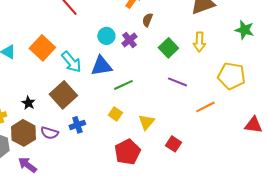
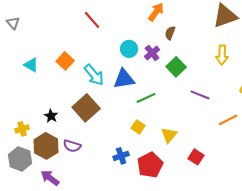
orange square: (42, 48) -> (65, 61), size x0.7
green square: (168, 48) -> (176, 67), moved
blue cross: (77, 125) -> (121, 156), moved

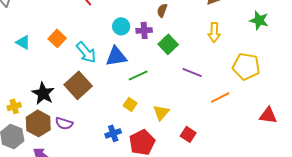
purple cross: (152, 53) -> (144, 30), turned 35
black star: (51, 116) -> (43, 93), size x1.6

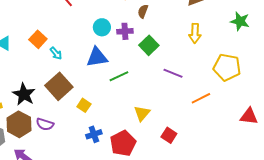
cyan arrow: (86, 52) -> (56, 53), moved, size x0.6
yellow square: (130, 104) -> (84, 105), moved

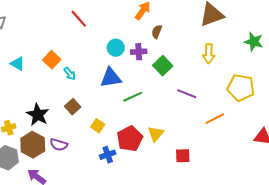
brown square: (59, 86) -> (73, 107), size x0.6
red square: (169, 135) -> (183, 156), turned -35
red pentagon: (123, 143) -> (130, 139), moved

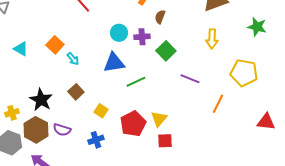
orange line: (215, 119) -> (218, 104), turned -36
blue cross: (108, 155) -> (96, 140), moved
red square: (183, 156) -> (165, 141), moved

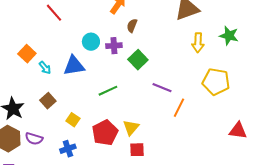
yellow arrow: (212, 39) -> (198, 43), moved
blue triangle: (114, 63) -> (74, 66), moved
orange line: (218, 104) -> (179, 108), moved

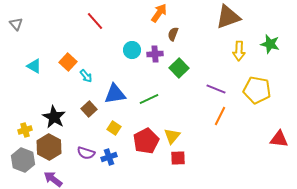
blue triangle: (74, 66) -> (115, 94), moved
purple line: (162, 88) -> (216, 89), moved
purple semicircle: (34, 139) -> (86, 153), moved

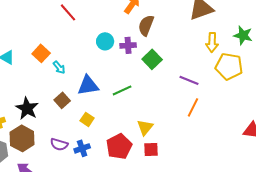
brown semicircle: (173, 34) -> (146, 25), size x1.5
yellow pentagon: (257, 90) -> (229, 66), moved
red pentagon: (146, 141) -> (119, 146), moved

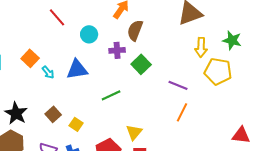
cyan circle: (105, 41) -> (89, 34), moved
blue triangle: (88, 85) -> (77, 69), moved
brown square: (62, 100) -> (53, 114), moved

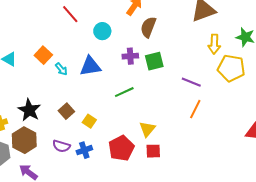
purple cross: (117, 50) -> (130, 56), moved
green square: (141, 64) -> (154, 61), turned 30

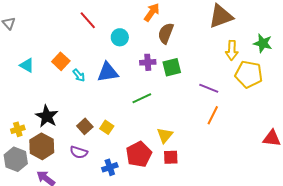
brown square: (66, 111) -> (85, 126), moved
blue cross: (84, 150) -> (110, 167), moved

